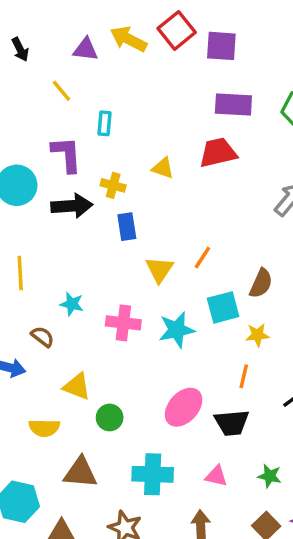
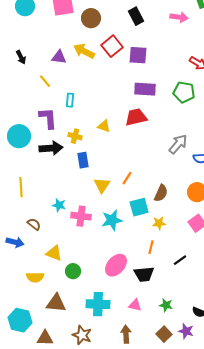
cyan star: (72, 304) -> (59, 205), moved

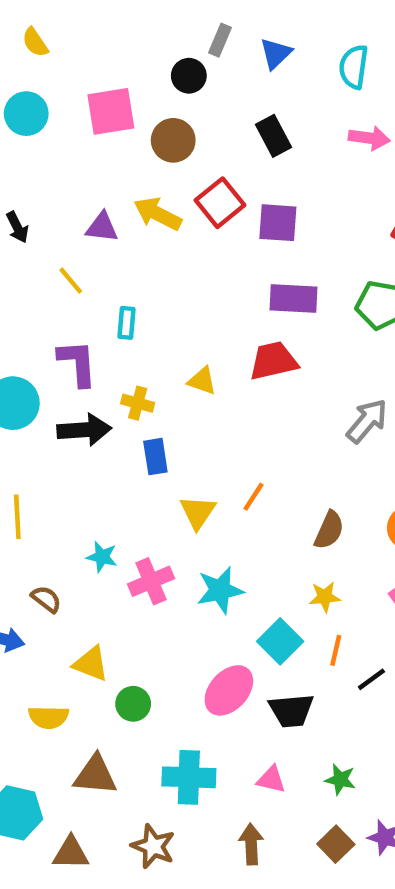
cyan square: (139, 207) -> (280, 641), moved, turned -30
pink cross: (81, 216) -> (151, 581), turned -30
orange line: (151, 247) -> (336, 650), moved

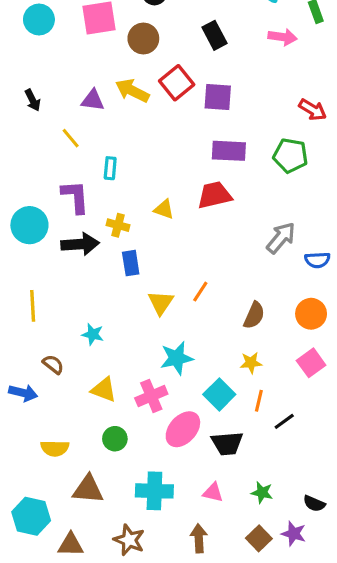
pink cross: (151, 581) -> (151, 396), moved
yellow triangle: (91, 664) -> (104, 390), moved

